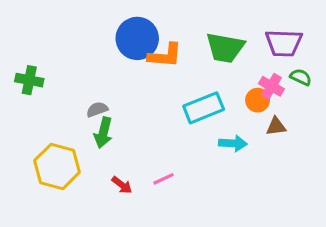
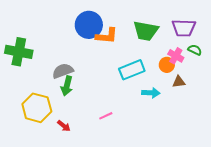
green cross: (29, 80) -> (19, 52), size x1.5
gray semicircle: (97, 109) -> (63, 71), size x1.5
red arrow: (122, 185) -> (64, 126), moved

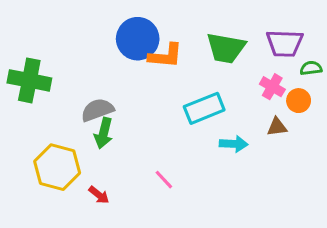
green semicircle: (195, 50) -> (311, 68), moved, turned -32
orange circle: (167, 65) -> (299, 101), moved
pink line: (106, 116) -> (164, 180), turned 72

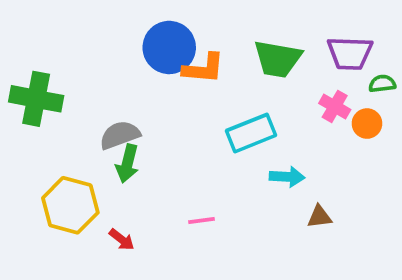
brown triangle: (277, 127) -> (319, 217), moved
pink line: (164, 180) -> (202, 221), turned -55

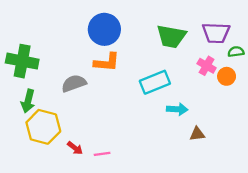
orange L-shape: (203, 68) -> (107, 62), moved
green arrow: (127, 163) -> (28, 101), moved
pink line: (202, 221) -> (102, 154), moved

